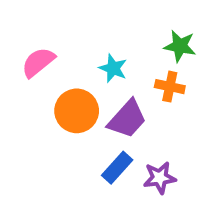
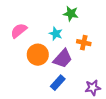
green star: (180, 46) -> (71, 14), moved
purple star: (160, 178) -> (93, 88), moved

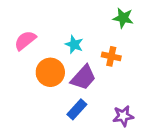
green star: (71, 14) -> (123, 18), moved

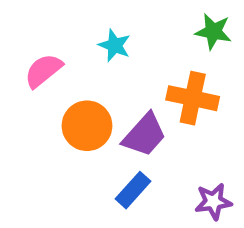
cyan star: (74, 44) -> (115, 45), moved
orange cross: (111, 56) -> (193, 98), size x1.5

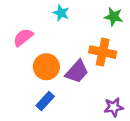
cyan star: (115, 45) -> (61, 13), moved
blue rectangle: (133, 190) -> (45, 101), moved

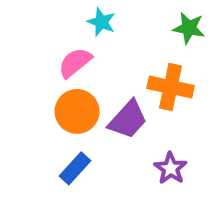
pink semicircle: (23, 37) -> (75, 63), moved
purple star: (114, 107) -> (171, 168), moved, turned -30

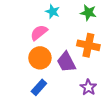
green star: (189, 28) -> (88, 13), moved
purple trapezoid: (128, 120) -> (66, 62), turned 110

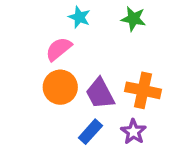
orange cross: (88, 45) -> (143, 90), moved
blue rectangle: (39, 87) -> (90, 132), moved

